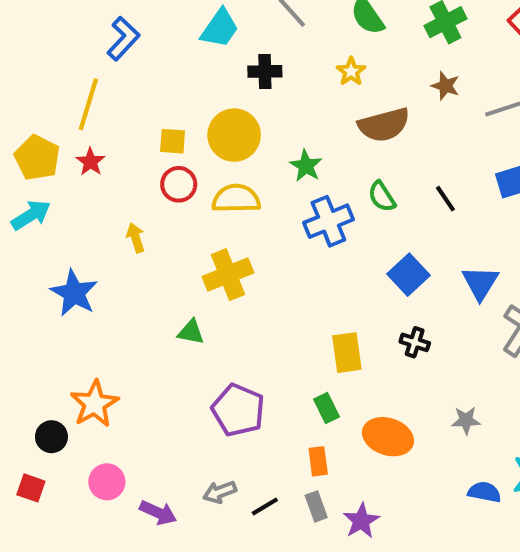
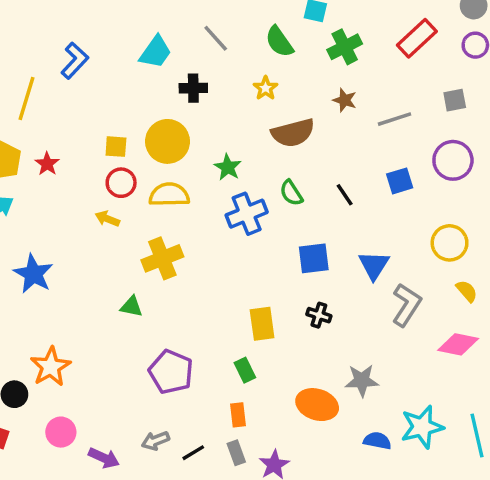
yellow line: (88, 104) -> (26, 98), moved
yellow arrow: (136, 238) -> (107, 219), moved, turned -50
blue square: (408, 275) -> (314, 258), turned 36
gray star: (466, 420) -> (362, 380), size x1.4
orange ellipse: (388, 437) -> (317, 405), moved

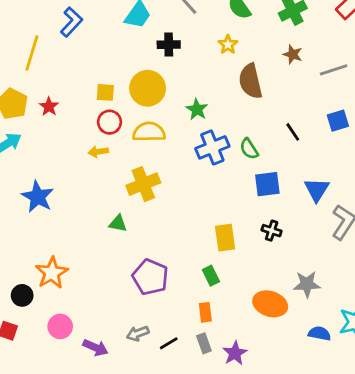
brown semicircle: (293, 133) -> (250, 81), turned 92
green semicircle: (291, 193) -> (249, 149), moved
yellow arrow: (107, 219) -> (98, 152), turned -30

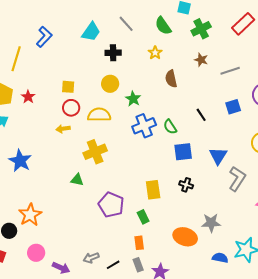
brown semicircle: (250, 81) -> (171, 79), size x0.7
yellow circle: (148, 88) -> (110, 84), moved, size x0.7
purple pentagon: (150, 277) -> (111, 205), moved

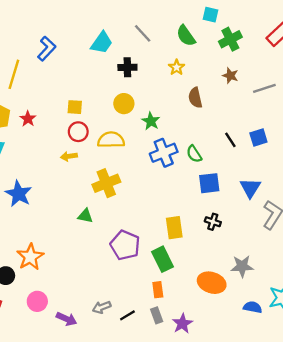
blue square: (233, 107) -> (258, 138), moved
green rectangle: (143, 217) -> (162, 259), size x1.5

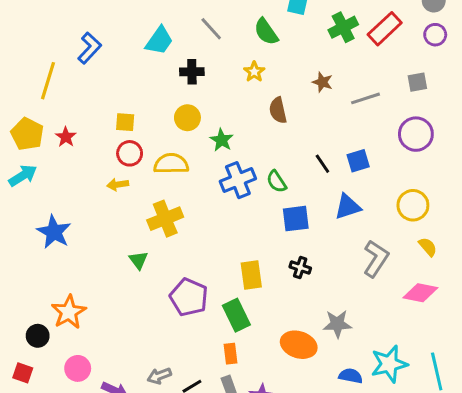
green cross: (230, 39) -> (343, 27), moved
blue triangle: (250, 188) -> (348, 207), moved, turned 40
green triangle: (85, 216) -> (138, 260), turned 42

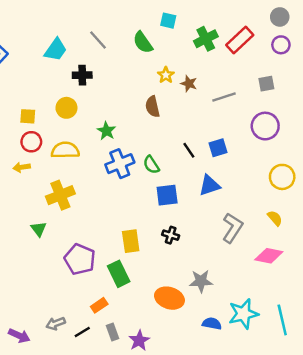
yellow star: (254, 72) -> (166, 75), moved
yellow circle: (187, 118) -> (66, 108), moved
yellow circle: (413, 205) -> (282, 177), moved
orange rectangle: (230, 354) -> (99, 305), moved, turned 63

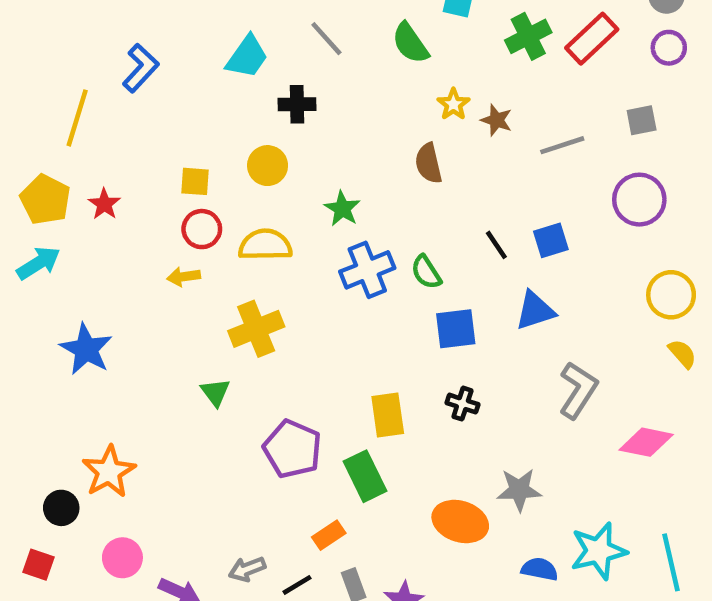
yellow semicircle: (275, 218) -> (682, 354), moved

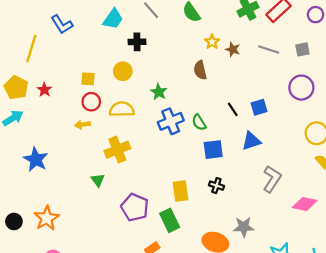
blue L-shape: (141, 68) -> (62, 24), turned 105
gray line: (562, 145) -> (269, 49), moved, turned 36
black circle: (61, 508) -> (14, 221), moved

